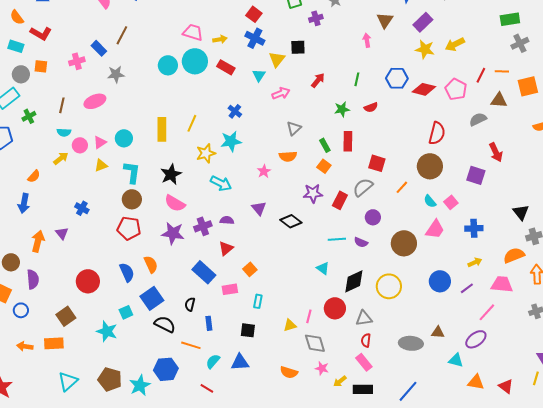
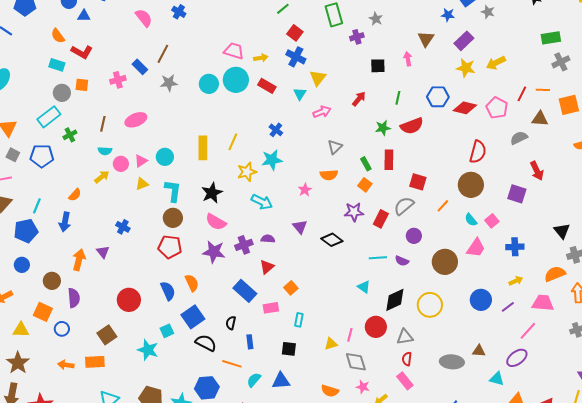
black square: (298, 47) -> (378, 66), moved
gray star: (116, 74) -> (169, 83), moved
red semicircle: (371, 107) -> (412, 126), size x1.6

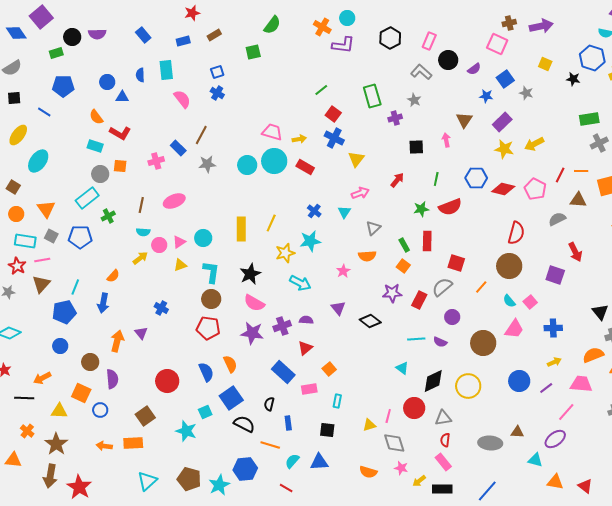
cyan triangle: (300, 94) -> (344, 212), moved

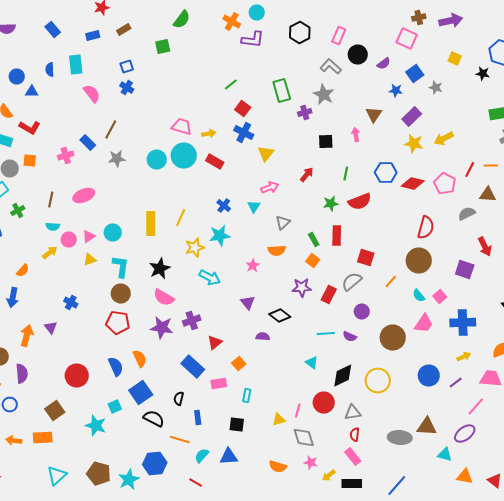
gray star: (414, 100) -> (324, 94), size x1.5
purple semicircle: (306, 320) -> (263, 336), moved
blue cross: (553, 328) -> (463, 322), size x1.4
brown triangle: (517, 432) -> (427, 426), size x1.5

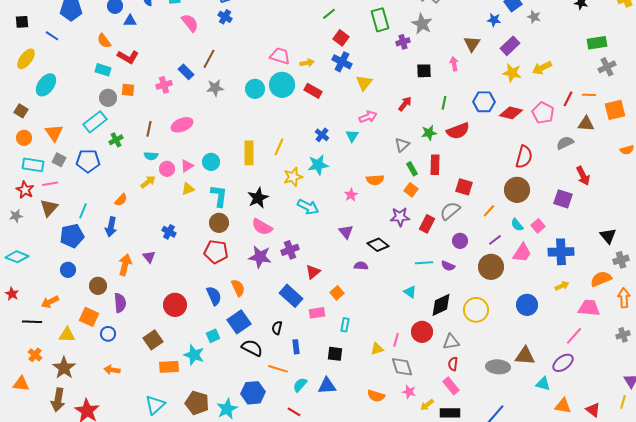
gray triangle: (283, 222) -> (402, 145), moved
purple line: (456, 382) -> (495, 240), moved
orange rectangle: (43, 438) -> (169, 367), moved

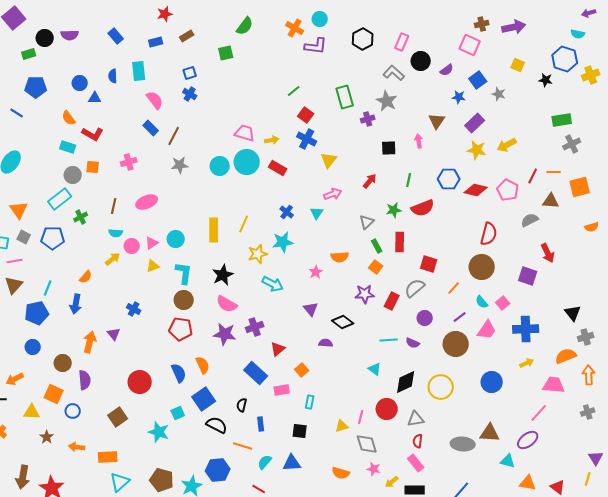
blue rectangle: (186, 72) -> (151, 128), moved
orange rectangle: (169, 367) -> (108, 457), moved
brown star: (64, 368) -> (47, 437), moved, size x0.6

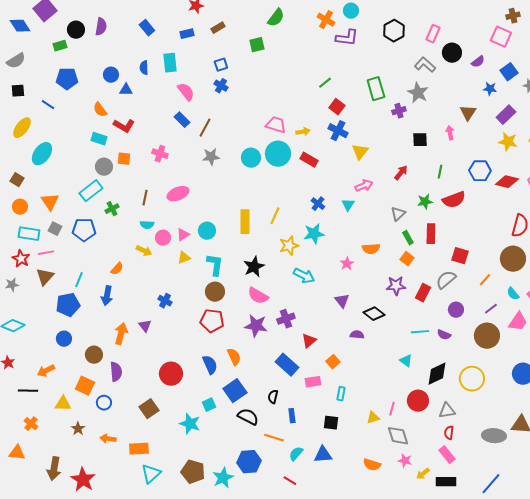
purple semicircle: (70, 35) -> (101, 27), turned -78
pink cross: (129, 162) -> (160, 154), turned 35
yellow arrow: (113, 259) -> (144, 251), turned 63

